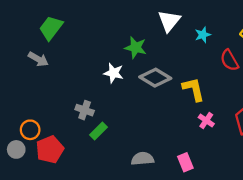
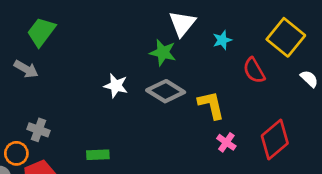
green star: (136, 48) -> (163, 52), moved
gray cross: (85, 110) -> (38, 130), moved
green rectangle: (98, 131) -> (98, 155), turned 42

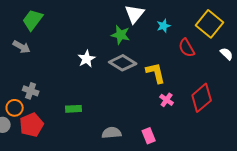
white star: (116, 86) -> (87, 59), turned 30

